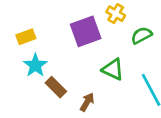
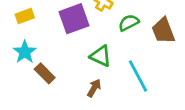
yellow rectangle: (26, 37) -> (25, 16), moved
brown arrow: (87, 102) -> (94, 88), moved

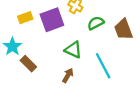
yellow rectangle: (25, 16) -> (25, 18), moved

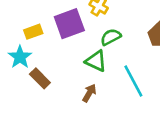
yellow rectangle: (25, 18) -> (33, 32), moved
green semicircle: (96, 23) -> (111, 37), moved

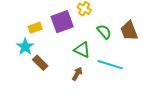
green semicircle: (111, 37) -> (104, 32), moved, turned 77
cyan line: (133, 81) -> (110, 65), turned -45

